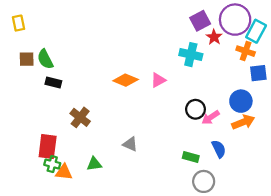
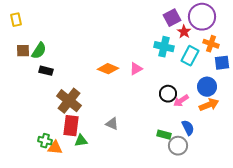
cyan rectangle: (256, 31) -> (190, 56), moved
green semicircle: (45, 59) -> (39, 51), turned -120
brown cross: (80, 117) -> (69, 101), size x1.4
red rectangle: (48, 147) -> (71, 126), moved
gray circle: (204, 181) -> (178, 146), moved

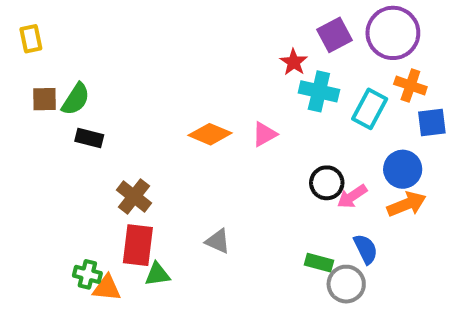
red star: (184, 32) -> (294, 62), moved
brown cross: (69, 101) -> (134, 196), size x0.7

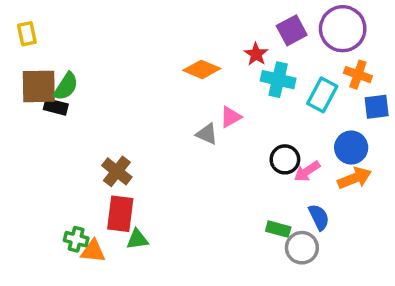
brown square: (44, 99) -> (39, 86), size x1.6
orange diamond: (210, 134) -> (202, 69), moved
black rectangle: (89, 138) -> (56, 107), moved
gray triangle: (218, 241) -> (207, 134), moved

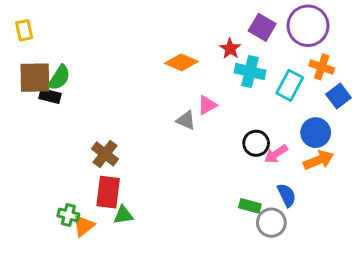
purple square: (292, 30) -> (262, 27), turned -32
blue square: (377, 107) -> (339, 96), turned -30
orange triangle: (93, 251) -> (84, 226), turned -45

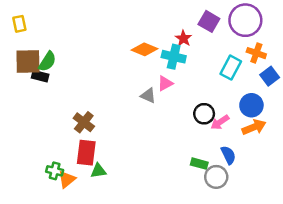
cyan cross: (250, 72) -> (174, 57), moved

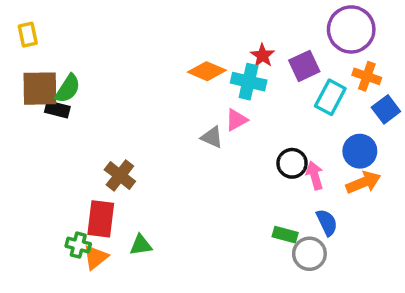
purple square: (209, 21) -> (304, 66), moved, turned 35
pink arrow: (220, 122) -> (315, 175), turned 108
red rectangle: (86, 153) -> (101, 219), moved

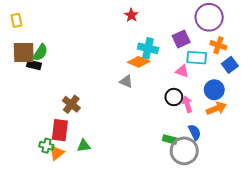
red star: (262, 56) -> (131, 15), moved
orange diamond: (207, 71) -> (139, 62), moved
cyan rectangle: (330, 97) -> (197, 58), turned 66
pink triangle: (236, 120) -> (182, 71), moved, turned 48
gray circle: (309, 254) -> (184, 151), size x1.4

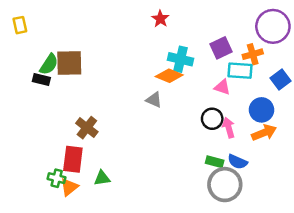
purple circle: (209, 17) -> (273, 26), moved
orange cross: (218, 45) -> (253, 54), moved, turned -35
brown square: (24, 52) -> (69, 63), moved
blue semicircle: (195, 132) -> (237, 162), turned 140
green rectangle: (170, 139) -> (215, 162), moved

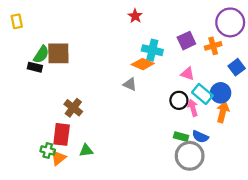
cyan rectangle: (240, 71) -> (202, 94), moved, turned 36
orange arrow: (264, 133) -> (223, 112), turned -54

